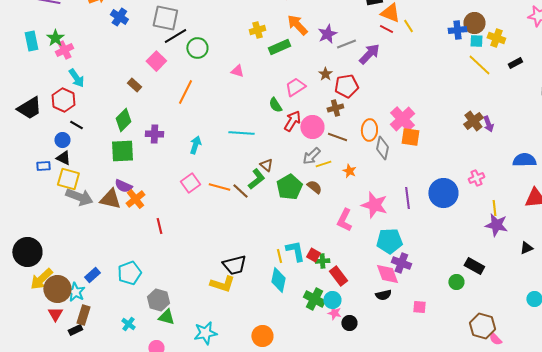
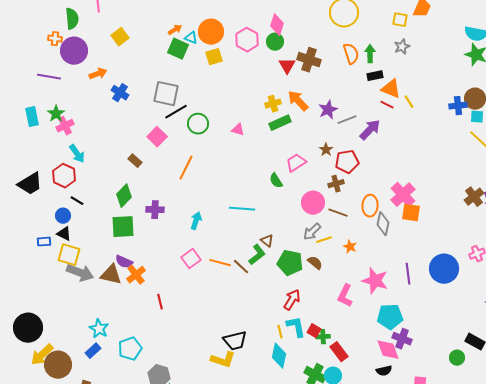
yellow cross: (257, 30) -> (273, 104), moved
pink triangle: (237, 71) -> (238, 130), moved
red arrow: (292, 121) -> (292, 300), moved
green pentagon: (289, 187) -> (290, 263), turned -30
cyan star: (75, 292) -> (99, 329), moved

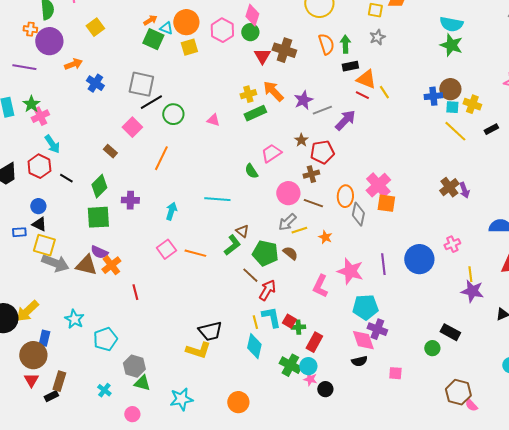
black line: (77, 201) -> (66, 178), moved
brown line: (241, 267) -> (250, 275), moved
blue rectangle: (93, 351) -> (44, 338), moved, turned -35
red rectangle: (339, 352) -> (314, 342), turned 66
yellow arrow: (42, 355) -> (27, 311), moved

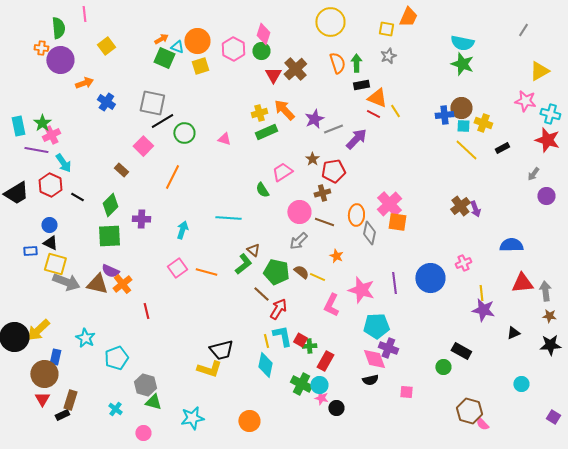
brown cross: (284, 50) -> (295, 69), turned 30
purple line: (24, 67) -> (36, 150), moved
yellow line: (299, 230) -> (317, 277), moved, turned 42

